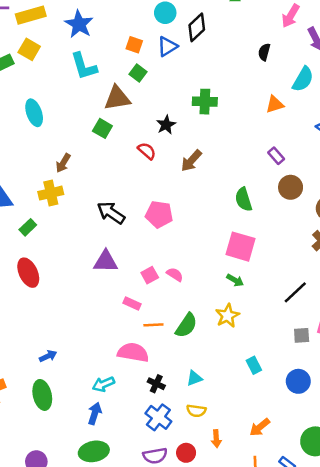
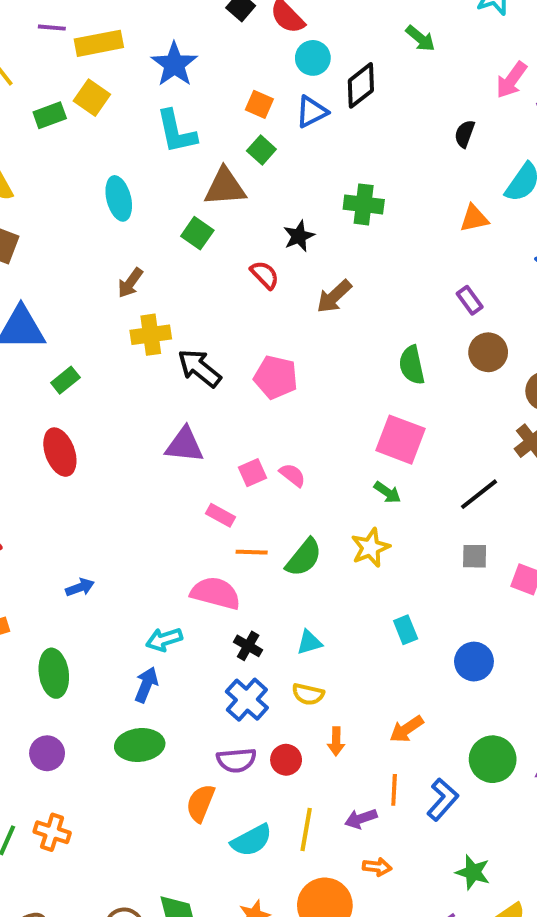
cyan ellipse: (34, 113) -> (119, 198), moved
yellow cross: (51, 193) -> (151, 335), moved
black line: (295, 292) -> (479, 494), moved
gray square: (302, 335) -> (475, 556), moved
green ellipse: (42, 395) -> (54, 673), moved

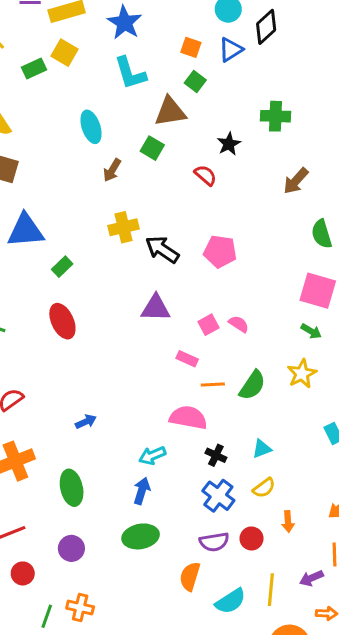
brown arrow: (130, 283) -> (112, 170), moved
brown arrow: (334, 296) -> (296, 181), moved
yellow semicircle: (308, 694) -> (264, 488), turned -45

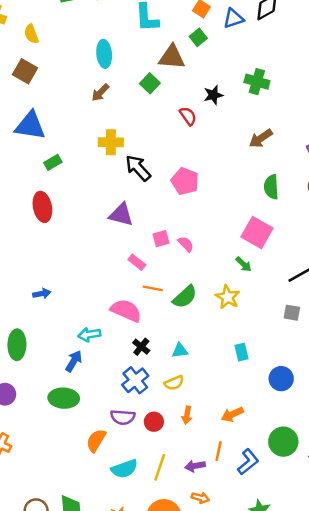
brown arrow: (112, 170) -> (100, 93), moved
yellow star: (302, 374) -> (228, 297), turned -30

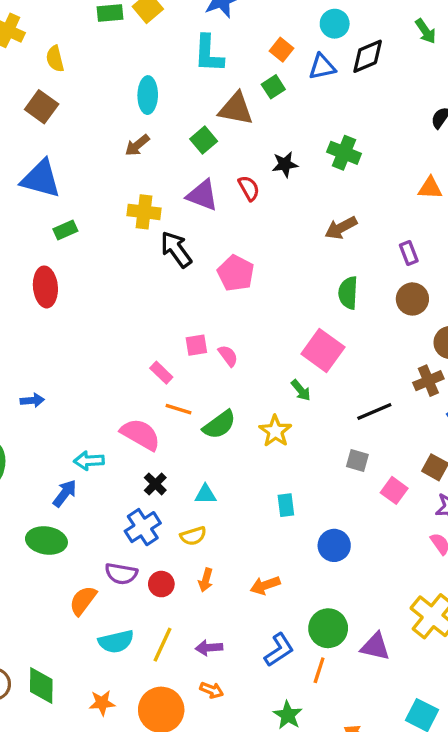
purple triangle: (121, 215) -> (202, 195), moved
orange line: (219, 451) -> (319, 670), moved

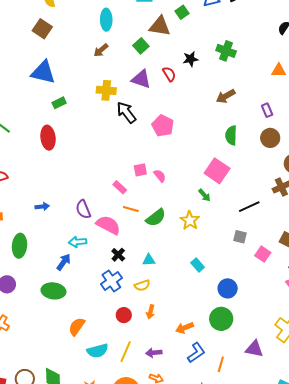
cyan rectangle: (286, 505) -> (198, 265), turned -32
purple semicircle: (121, 574) -> (83, 209), moved, turned 60
orange arrow: (265, 585) -> (185, 328), moved
green circle: (328, 628) -> (221, 319), moved

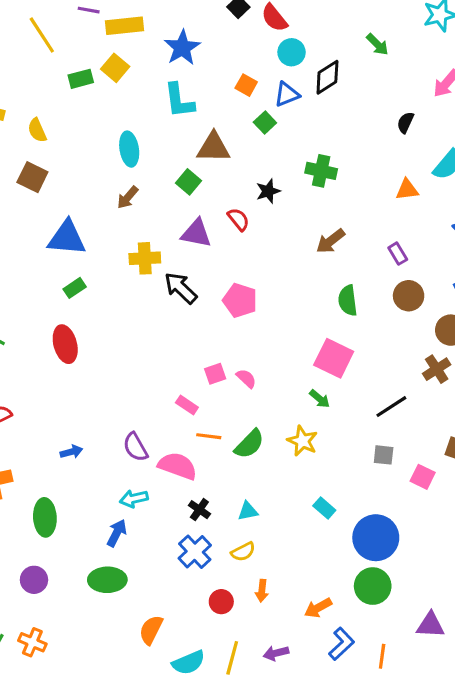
green square: (182, 12) -> (265, 122), moved
blue triangle: (43, 72) -> (67, 238), moved
blue circle: (228, 288) -> (376, 538), size x1.5

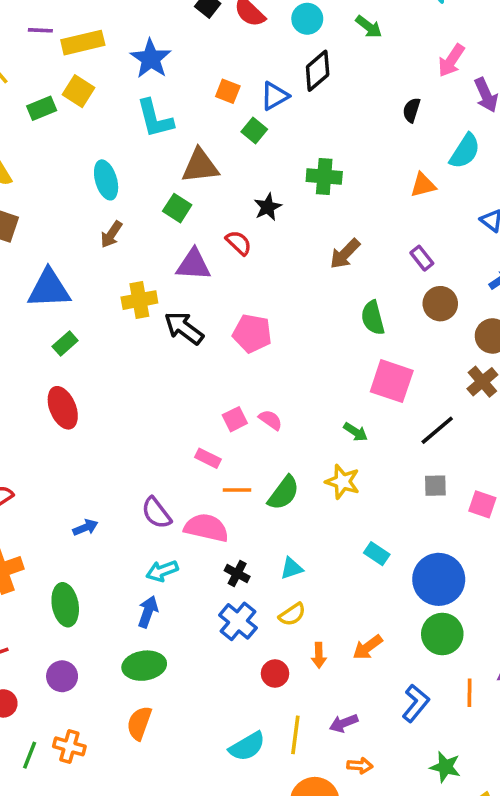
cyan circle: (292, 52) -> (307, 19), moved
pink square: (334, 358) -> (392, 381), moved
orange arrow: (318, 608) -> (368, 647), moved
orange semicircle: (151, 630) -> (139, 723), moved
orange line: (382, 656) -> (469, 693), moved

